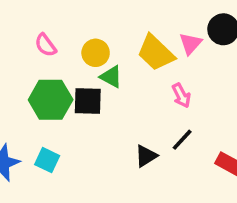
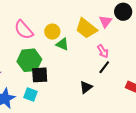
pink semicircle: (46, 45) -> (24, 30), size x1.5
black square: (88, 101) -> (40, 75), moved
black line: (182, 140) -> (104, 67), moved

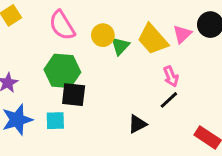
green triangle: (62, 44) -> (120, 46), moved, turned 40
cyan square: (31, 95) -> (55, 121), turned -32

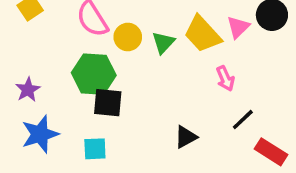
yellow circle: (103, 35) -> (128, 37), moved
black line: (169, 100) -> (243, 120), moved
cyan square: (55, 121) -> (95, 149), moved

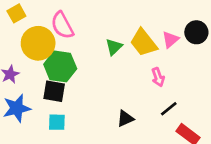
yellow circle: (128, 37) -> (38, 43), moved, size x1.6
black square: (108, 103) -> (54, 91), moved

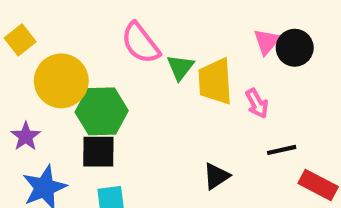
pink semicircle: (62, 25) -> (140, 43), moved
black circle: (196, 32) -> (295, 48), moved
yellow trapezoid: (144, 43) -> (215, 81), moved, turned 44
black line: (169, 109) -> (282, 150), turned 36

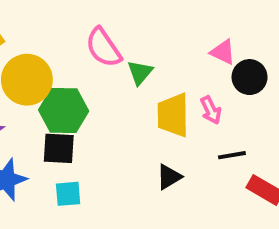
pink triangle: (267, 42) -> (223, 52), turned -48
black circle: (295, 48) -> (250, 77), moved
yellow trapezoid: (215, 81) -> (173, 115), moved

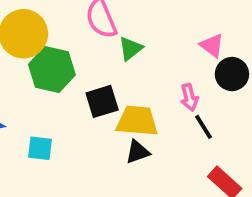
yellow trapezoid: (173, 115) -> (137, 121), moved, turned 84
black square: (59, 148) -> (102, 101), moved, turned -32
black line: (232, 155) -> (203, 127), moved, turned 56

